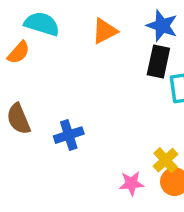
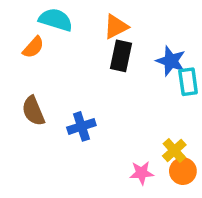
blue star: (162, 26) -> (171, 61), moved
black rectangle: (158, 62) -> (121, 56), moved

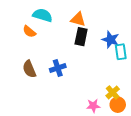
orange triangle: (116, 27) -> (78, 19), turned 42
orange semicircle: (33, 47) -> (29, 32), turned 88
blue cross: (81, 126) -> (58, 68), moved

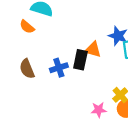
orange triangle: (78, 19) -> (93, 50), moved
black rectangle: (81, 37) -> (80, 60), moved

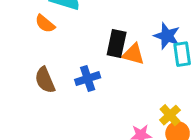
black rectangle: (80, 60) -> (117, 43), moved

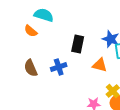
orange triangle: (133, 54) -> (100, 65), moved

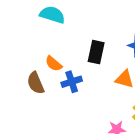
orange semicircle: (31, 31) -> (54, 64), moved

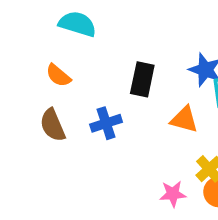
orange semicircle: (54, 64) -> (58, 75), moved

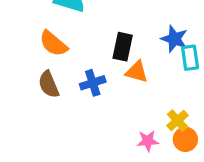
orange semicircle: (58, 75) -> (53, 44), size x1.4
orange triangle: (184, 119) -> (137, 72), moved

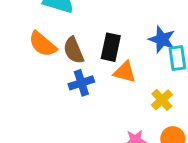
brown semicircle: (49, 84) -> (74, 50), moved
yellow cross: (178, 121) -> (162, 100), moved

